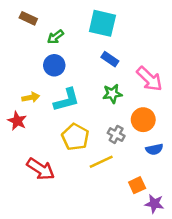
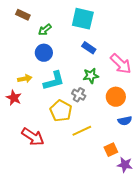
gray cross: (116, 134) -> (79, 95), moved

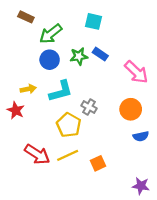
cyan square: (83, 19) -> (93, 21), size x0.7
green arrow: (45, 30) -> (51, 34), size x1.5
green star: (91, 76) -> (79, 56), moved
yellow line: (82, 131) -> (68, 155), moved
orange square: (111, 150) -> (98, 163), moved

